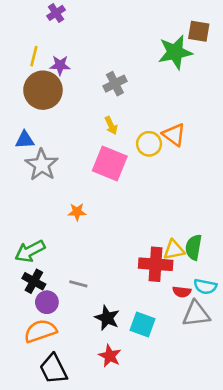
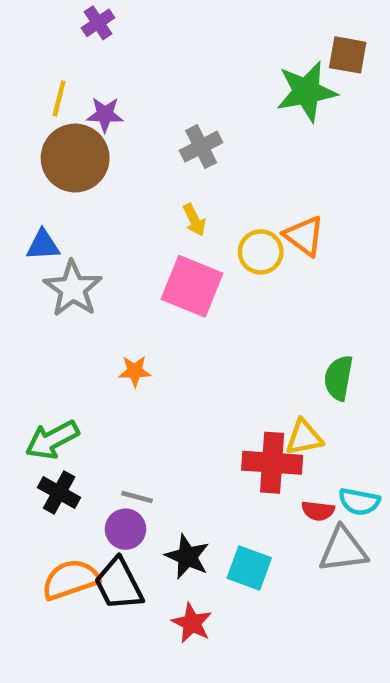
green semicircle: (194, 247) -> (339, 378), moved
purple circle: (47, 302) -> (125, 529), moved
black trapezoid: (53, 369) -> (119, 584), moved

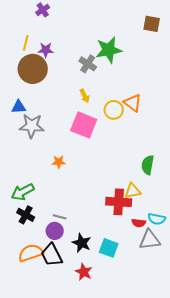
green star: (306, 92) -> (109, 50), moved
gray cross: (201, 147) -> (88, 64), turned -30
gray star: (73, 289) -> (32, 126), turned -30

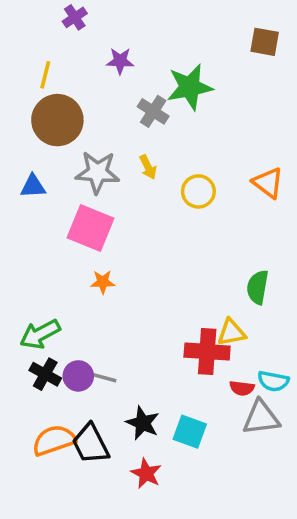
purple star: (46, 50) -> (120, 61), moved
orange triangle: (133, 103) -> (268, 183), moved
pink square: (84, 125) -> (90, 228), moved
gray star: (32, 126) -> (97, 172), moved
purple circle: (55, 231) -> (78, 376), moved

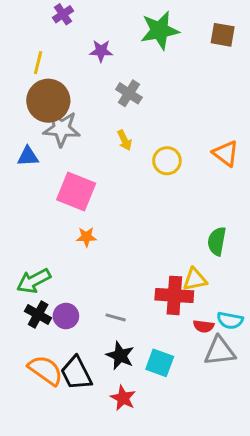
green star: (190, 87) -> (160, 30), moved
gray star: (97, 172) -> (62, 129), moved
gray line: (104, 378) -> (116, 317), moved
orange semicircle: (54, 440) -> (45, 370), turned 54

